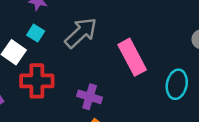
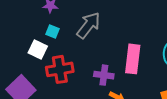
pink rectangle: (132, 57) -> (133, 59), moved, turned 44

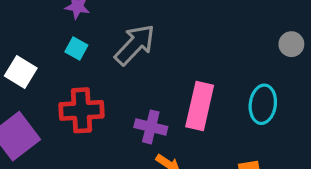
white square: (38, 50) -> (21, 72), moved

